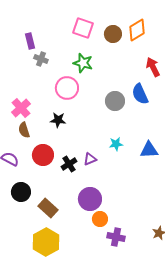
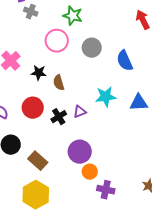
blue semicircle: (140, 94) -> (125, 61), moved
gray circle: (115, 101) -> (92, 48), moved
black star: (58, 120) -> (39, 73), moved
brown semicircle: (24, 130) -> (59, 83), moved
cyan star: (116, 144) -> (106, 97), size x1.5

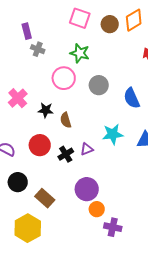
yellow hexagon: (36, 195) -> (28, 228), moved

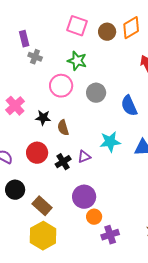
purple cross: (113, 227) -> (110, 235), turned -30
yellow hexagon: (28, 228) -> (43, 236), moved

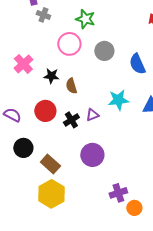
orange circle: (94, 217) -> (134, 208), moved

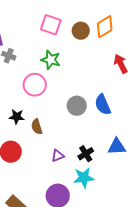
gray circle: (104, 51) -> (77, 106), moved
cyan star: (118, 100) -> (84, 178), moved
black cross: (71, 120) -> (86, 154), moved

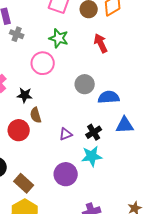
red arrow: (121, 64) -> (101, 43), moved
blue semicircle: (103, 105) -> (109, 97), moved, turned 110
brown semicircle: (37, 127) -> (36, 115), moved

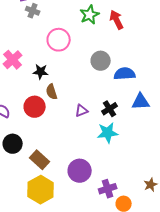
green star: (59, 38) -> (90, 15), moved, turned 30
purple circle: (66, 174) -> (80, 171), moved

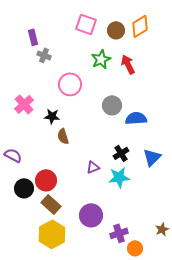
blue triangle: (141, 102) -> (152, 157), moved, turned -42
red circle: (35, 107) -> (46, 180), moved
purple triangle: (82, 111) -> (93, 167), moved

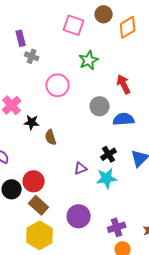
brown circle: (116, 30) -> (104, 14), moved
red arrow: (128, 64) -> (124, 84), moved
black star: (52, 116) -> (32, 122), moved
purple cross: (119, 233) -> (117, 227), moved

